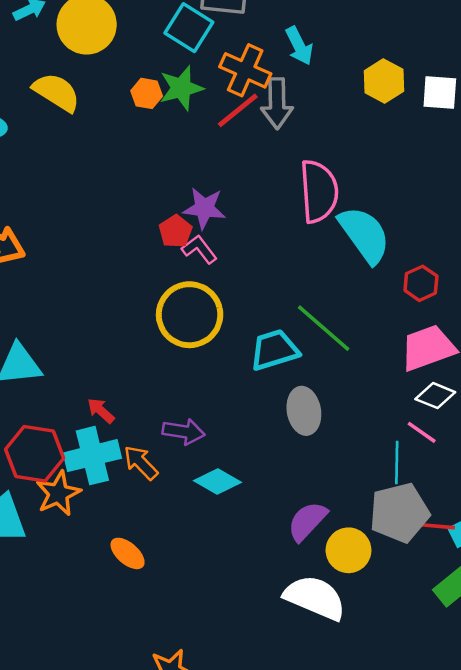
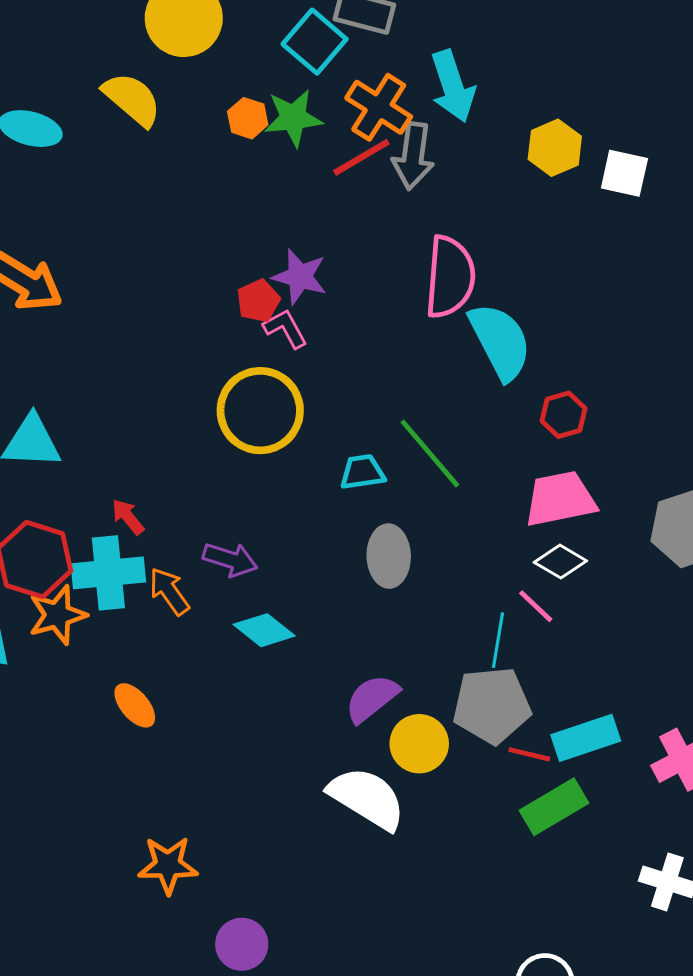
cyan arrow: (299, 46) -> (453, 86), size x1.4
cyan trapezoid: (274, 350) -> (362, 472), size x0.7
red line: (439, 526) -> (529, 754), moved

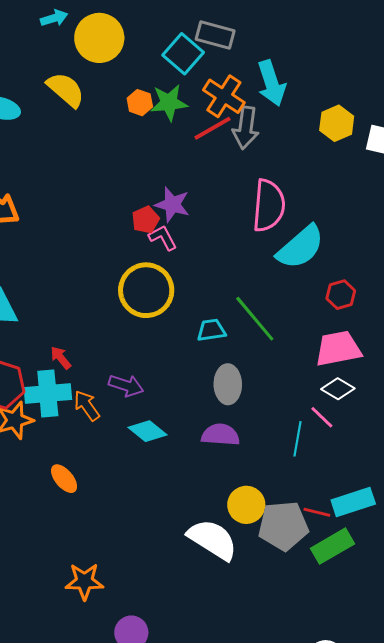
cyan semicircle: (500, 341) -> (301, 247), turned 76
purple semicircle: (372, 698) -> (220, 435), moved, turned 42
gray pentagon: (492, 705) -> (283, 526), moved

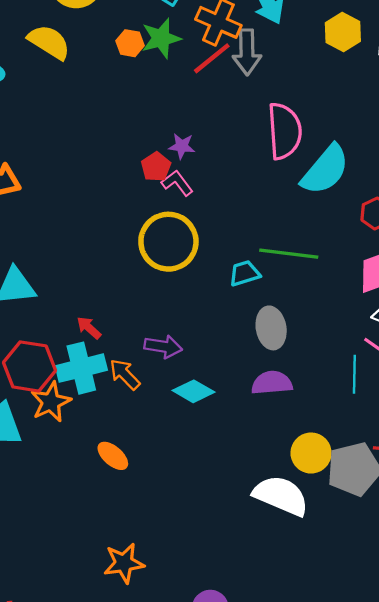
purple star: (172, 204) -> (182, 146), size x0.7
green line: (255, 319) -> (289, 254), turned -34
orange star: (84, 581) -> (124, 563), moved

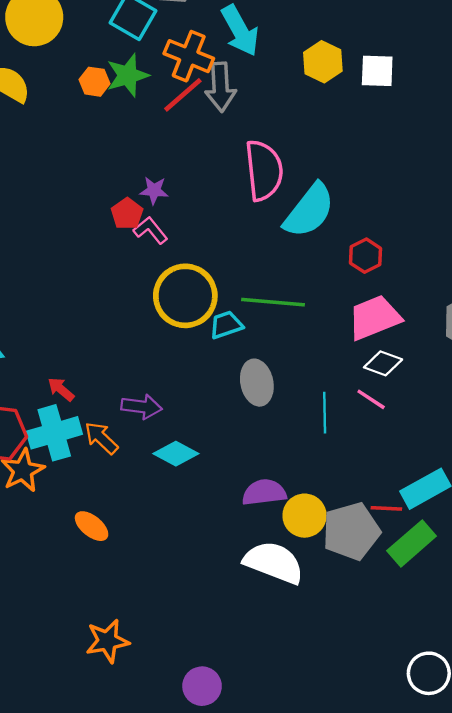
yellow circle: (168, 242) -> (185, 296), moved
cyan line: (354, 374) -> (325, 413), moved
purple semicircle: (272, 383) -> (264, 492), moved

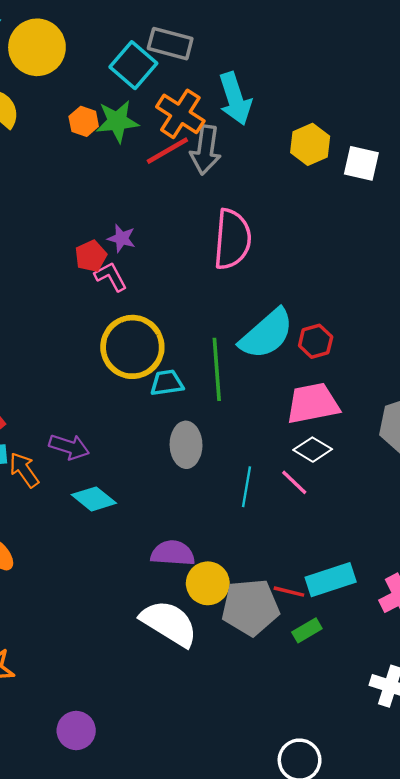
cyan semicircle: (309, 211) -> (267, 334), moved
green line: (273, 302) -> (217, 369), turned 70
green rectangle: (412, 543) -> (307, 630), size x0.6

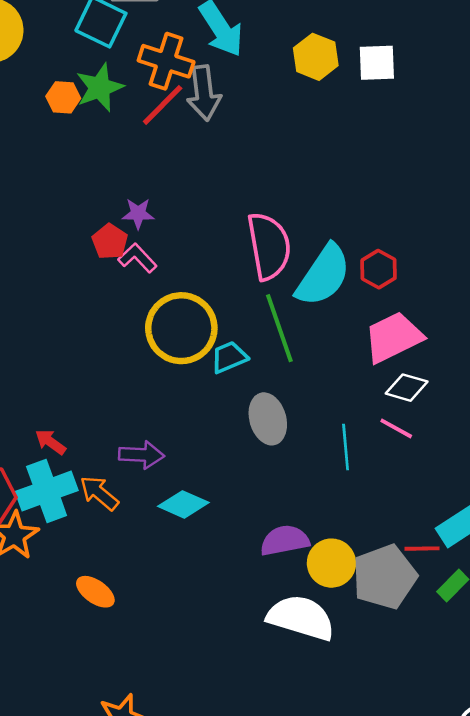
pink semicircle: (232, 239) -> (269, 246), moved

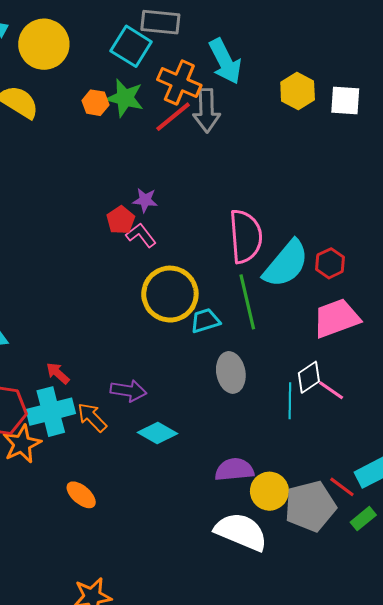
green star: (100, 88) -> (125, 98), turned 30
white diamond: (407, 388) -> (309, 377), moved, turned -56
red line: (422, 549) -> (342, 487), turned 32

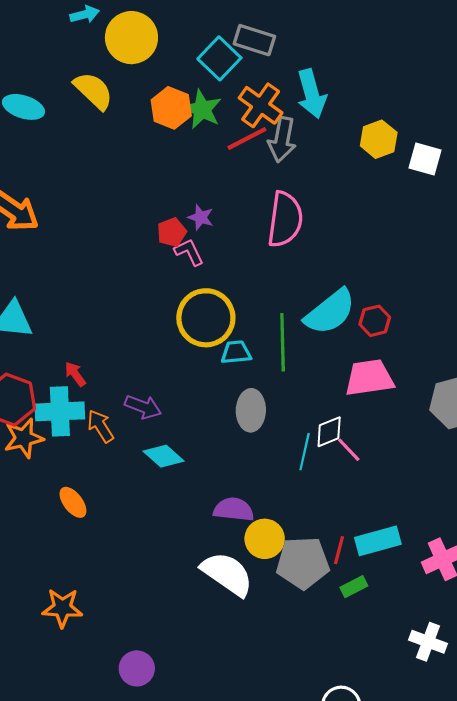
orange hexagon: (95, 103) -> (171, 108), size x1.5
pink semicircle: (246, 236) -> (285, 219), moved
red line: (342, 487) -> (339, 550), turned 56

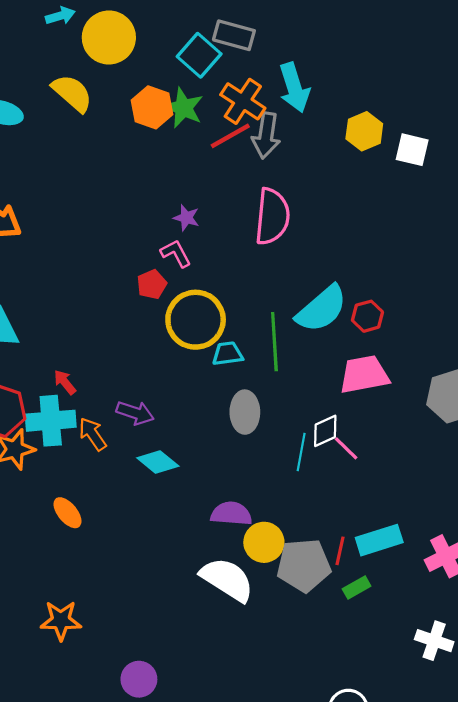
red pentagon: (172, 232) -> (152, 284), moved

